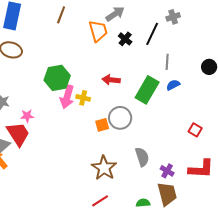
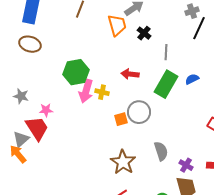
black line: (152, 34) -> (199, 28), moved
gray line: (167, 62) -> (166, 52), moved

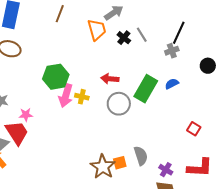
gray cross: (192, 11) -> (172, 51), moved
gray line: (166, 52) -> (142, 35), moved, turned -35
gray circle: (139, 112) -> (119, 104), moved
orange square: (121, 119) -> (120, 163), moved

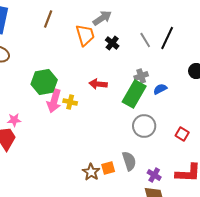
gray line: (142, 35) -> (145, 40), moved
gray cross: (172, 51) -> (141, 76), moved
gray circle: (119, 104) -> (144, 126), moved
brown star: (103, 167) -> (91, 172), size x0.7

